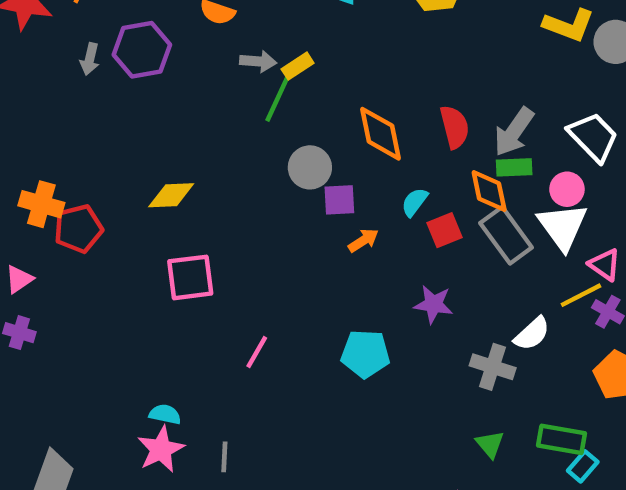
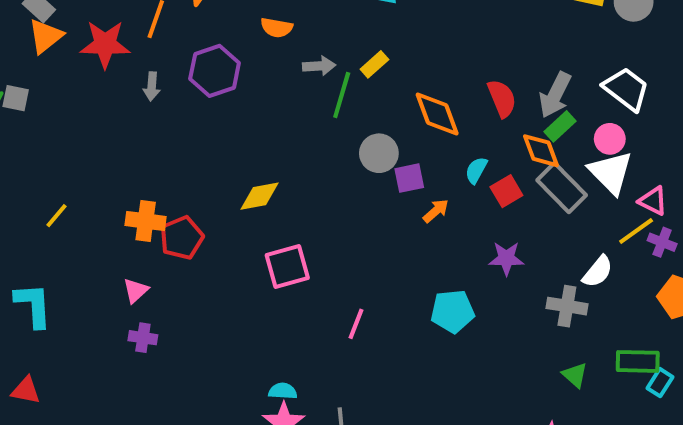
gray arrow: (90, 59) -> (152, 86), moved
yellow rectangle: (298, 66) -> (374, 64), moved
green rectangle: (514, 167) -> (560, 126), turned -32

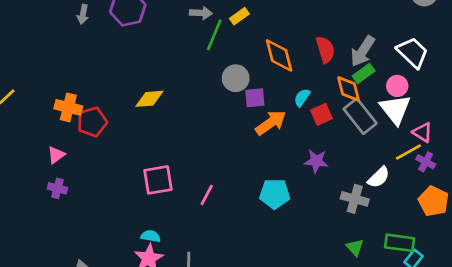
orange arrow: (436, 211) -> (271, 123), size x1.6
pink square: (287, 266) -> (158, 180), moved

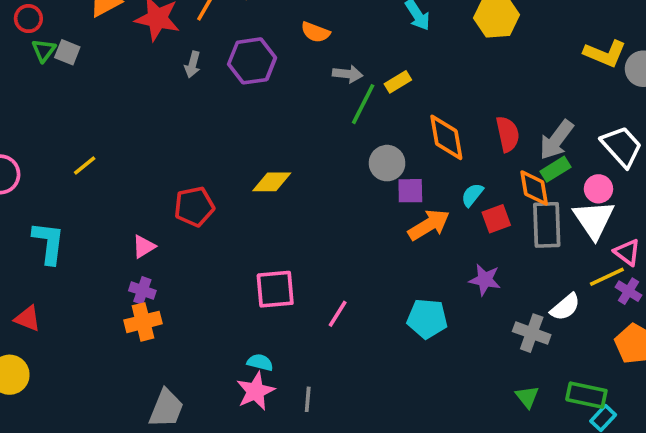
orange cross: (68, 107) -> (143, 322), moved, turned -32
gray rectangle: (360, 116) -> (547, 225), turned 32

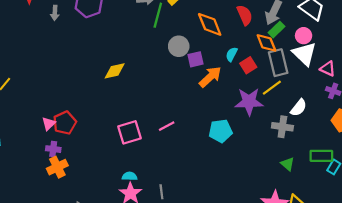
red pentagon: (194, 207) -> (65, 123), moved
yellow line: (607, 277) -> (272, 88), moved
purple star: (485, 280) -> (249, 102), size x1.5
pink line: (338, 314) -> (167, 126), moved, turned 42

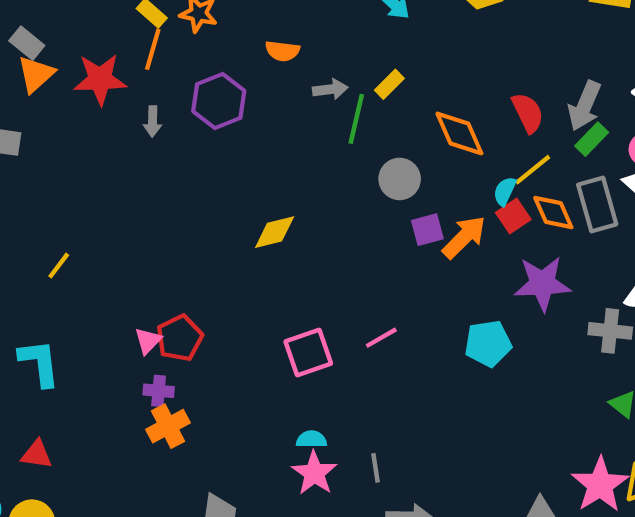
orange diamond: (266, 43) -> (553, 213), moved
purple square: (195, 59) -> (427, 230), moved
red square: (248, 65) -> (513, 216), moved
yellow line: (272, 88) -> (533, 170), moved

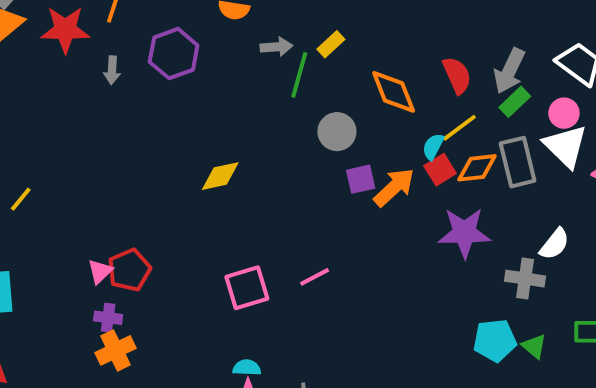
orange diamond: (553, 213) -> (477, 168), turned -75
cyan pentagon: (488, 343) -> (495, 340), moved

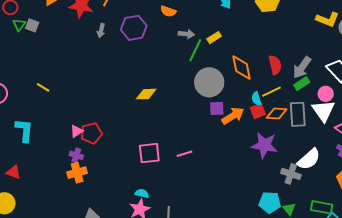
gray circle: (337, 132) -> (209, 82), size x1.5
cyan semicircle: (433, 147) -> (256, 99), turned -56
yellow line: (21, 199) -> (43, 87), turned 72
white semicircle: (555, 244) -> (309, 159), size x1.4

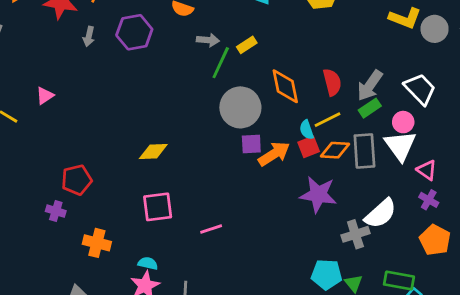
yellow diamond: (146, 94) -> (153, 151), moved
pink triangle: (77, 131) -> (45, 96), moved
pink line: (185, 154) -> (211, 229), moved
orange cross: (77, 173) -> (97, 243), moved, turned 30
gray cross: (291, 174) -> (355, 234), turned -36

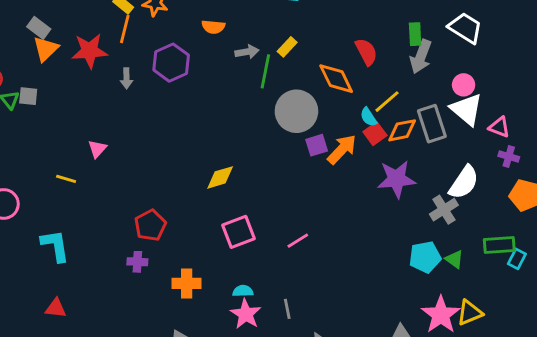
red semicircle: (332, 82) -> (366, 52), moved
white trapezoid: (420, 89) -> (465, 28), moved
green rectangle: (370, 108) -> (415, 34), moved, turned -45

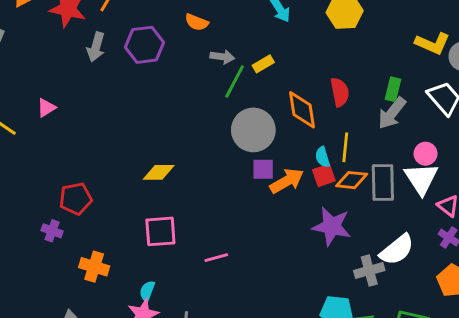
gray arrow: (126, 78) -> (96, 47), size x1.4
yellow line: (387, 102) -> (345, 147), turned -60
cyan semicircle: (243, 291) -> (147, 291), turned -84

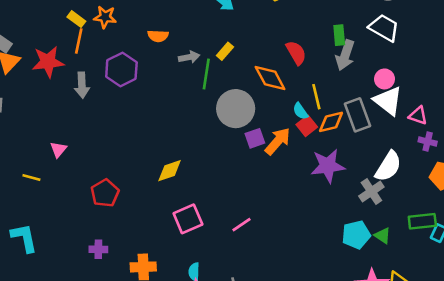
red pentagon: (76, 199) -> (105, 193), moved

